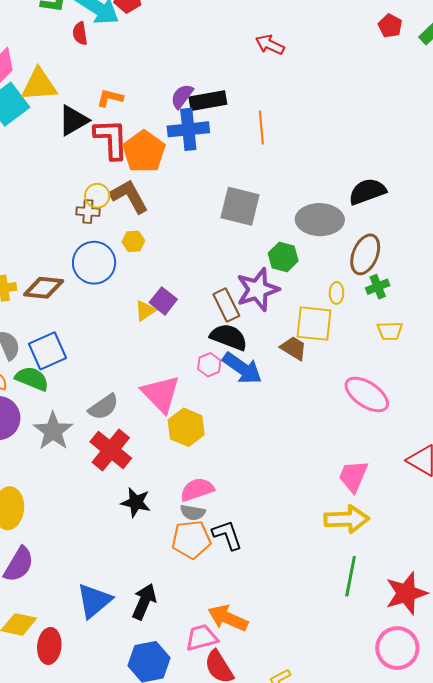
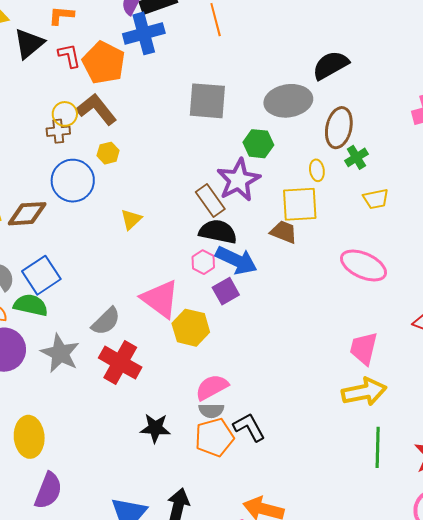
red L-shape: (111, 139) -> (69, 56), size x0.6
purple square: (163, 301) -> (226, 291), moved, turned 32
black star: (136, 502) -> (155, 428), moved

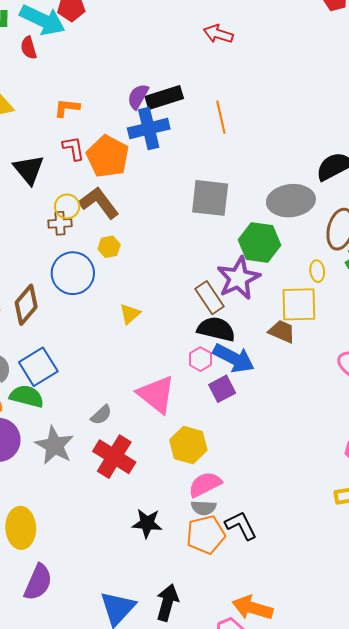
black triangle: (29, 44) -> (29, 170), moved, turned -32
green hexagon: (258, 144) -> (260, 243), size x1.4
brown diamond: (27, 214) -> (26, 305), turned -48
gray semicircle: (106, 321) -> (101, 415), size x0.7
yellow hexagon: (191, 328) -> (188, 445), moved

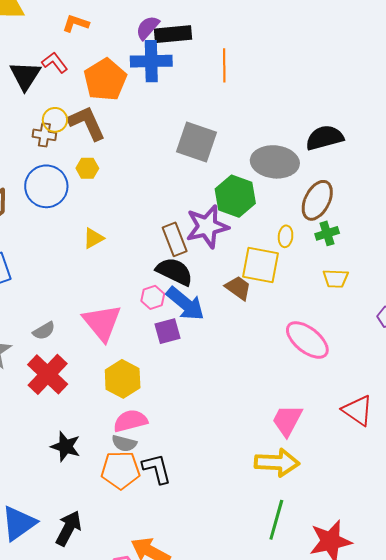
red L-shape: (73, 148) -> (55, 63), moved, turned -40

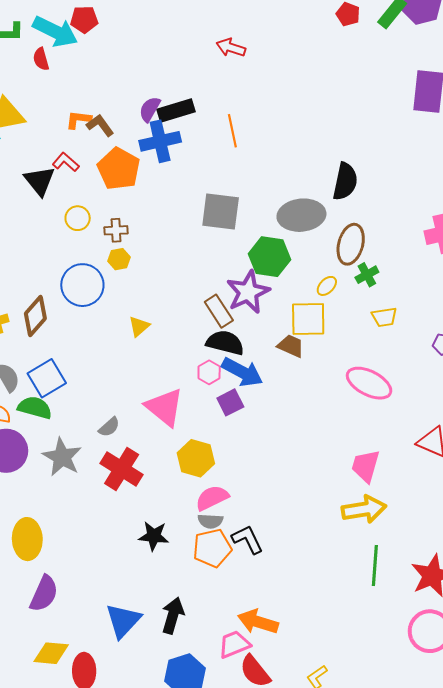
brown L-shape: (87, 123) -> (100, 125), moved, size x0.7
brown cross: (44, 135) -> (116, 230), moved
black semicircle: (325, 138) -> (345, 181), turned 129
yellow ellipse: (286, 236) -> (327, 286), turned 50

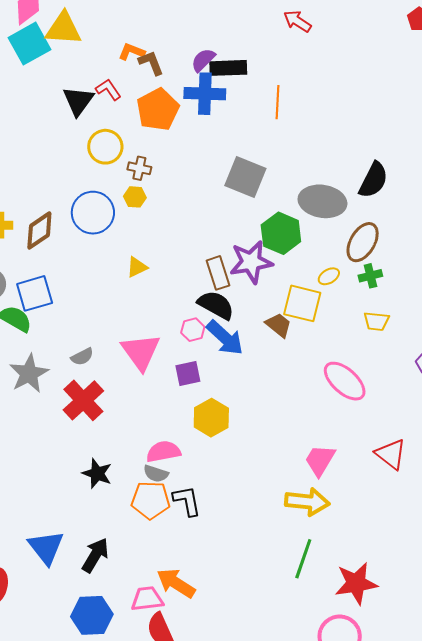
yellow circle: (78, 218) -> (105, 147), size x1.4
purple square: (230, 402) -> (188, 373), moved
yellow hexagon: (196, 458) -> (211, 418), moved
blue triangle: (123, 621) -> (46, 547), turned -36

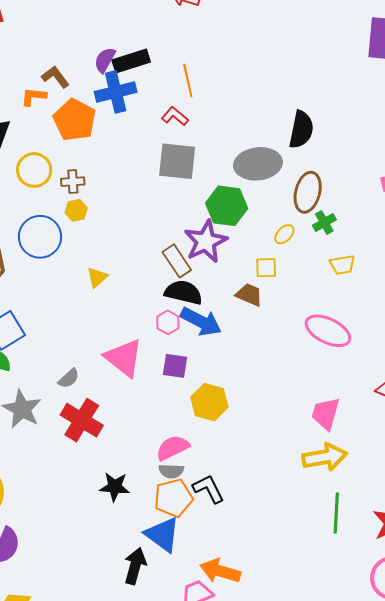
orange L-shape: (132, 52) -> (34, 97), moved
red L-shape: (108, 89) -> (175, 116), moved
yellow square: (302, 303) -> (266, 268), size x0.6
purple square: (188, 373) -> (175, 366), turned 36
blue triangle: (46, 547) -> (163, 534), moved

